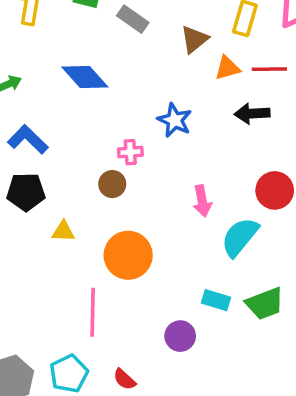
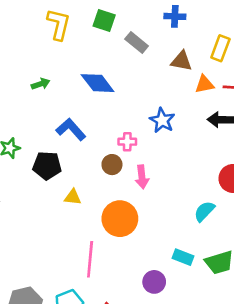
brown triangle: (194, 39) -> (181, 61), turned 45
blue L-shape: (28, 139) -> (71, 129), moved
pink arrow: (202, 201) -> (142, 177), moved
cyan semicircle: (240, 237) -> (204, 211), size x0.7

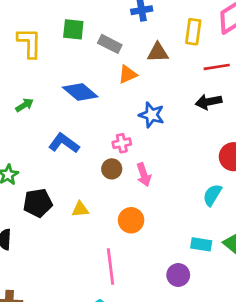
orange triangle: (205, 84) -> (128, 74), moved
black pentagon: (47, 166) -> (38, 203), moved
orange circle: (120, 219) -> (131, 220), size x0.7

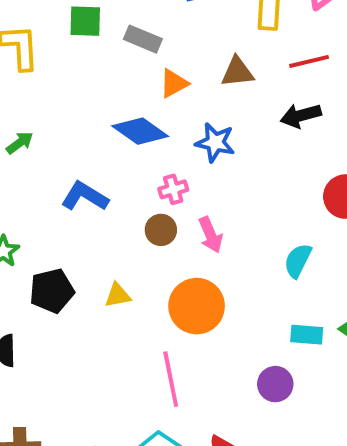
brown triangle: (158, 53) -> (237, 72), moved
blue diamond: (80, 92) -> (140, 131), moved
cyan semicircle: (212, 195) -> (298, 261), moved
orange circle: (131, 220) -> (197, 306), size x1.4

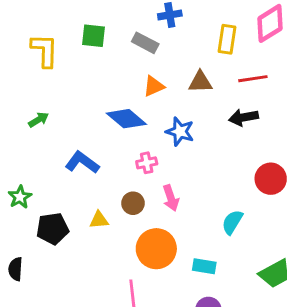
gray rectangle: (143, 39) -> (145, 43), moved
brown circle: (161, 230) -> (133, 203), moved
yellow triangle: (118, 295) -> (99, 220), moved
cyan rectangle: (307, 335) -> (204, 266), moved

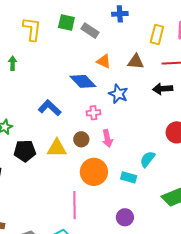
gray rectangle: (145, 43) -> (90, 31), moved
orange triangle: (154, 86) -> (104, 61), turned 42
green arrow: (39, 120) -> (13, 63), moved, turned -64
yellow triangle: (99, 220) -> (57, 148), size x1.5
cyan rectangle: (204, 266) -> (129, 177), moved

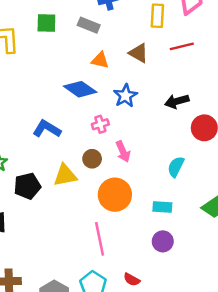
gray rectangle: (90, 31) -> (89, 25), moved
brown triangle: (136, 62) -> (139, 53), turned 36
black arrow: (163, 89) -> (177, 101), moved
blue star: (118, 94) -> (125, 96), turned 30
cyan rectangle: (129, 177) -> (162, 207), moved

